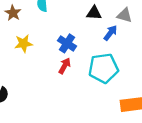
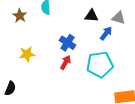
yellow star: (23, 43) -> (27, 54), moved

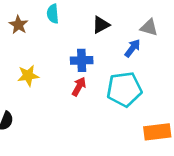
black triangle: (91, 16) -> (101, 25), moved, turned -32
blue cross: (68, 43) -> (82, 60), turned -35

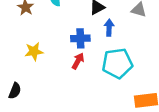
blue arrow: (133, 48) -> (109, 28), moved, turned -35

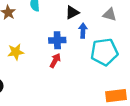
cyan pentagon: (117, 63) -> (104, 52), moved

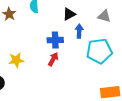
yellow star: (16, 52) -> (16, 60), moved

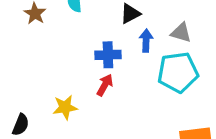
gray triangle: (104, 16) -> (181, 33), moved
yellow star: (16, 60) -> (65, 107), moved

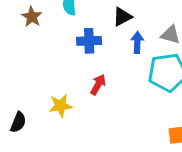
blue cross: (108, 55) -> (89, 41), moved

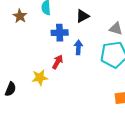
blue arrow: (137, 42) -> (78, 47), moved
red arrow: (98, 85) -> (57, 62), moved

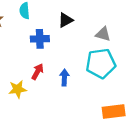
blue arrow: (78, 47) -> (64, 77), moved

